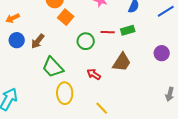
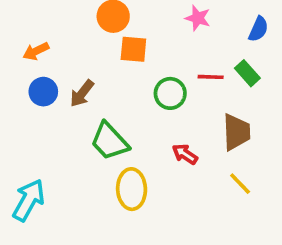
orange square: (66, 17) -> (133, 49), turned -35
green rectangle: (128, 30) -> (247, 73), turned 64
brown trapezoid: (122, 62) -> (236, 132), turned -35
yellow line: (102, 108) -> (240, 184), moved

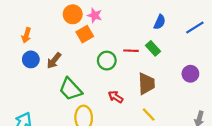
pink star: (198, 18) -> (95, 15), moved
orange square: (133, 49) -> (85, 34), turned -35
orange arrow: (36, 51) -> (26, 35), turned -48

